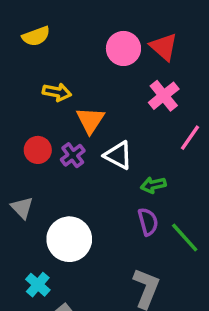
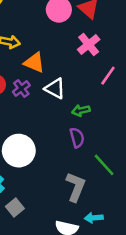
orange triangle: (90, 120) -> (34, 63), turned -40
green line: (185, 237) -> (104, 165), moved

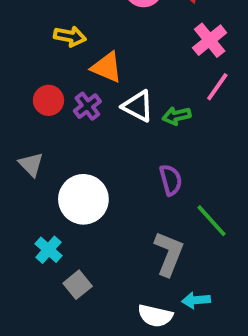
pink cross: (89, 45) -> (210, 40), moved
green arrow: (81, 110) -> (177, 116), moved

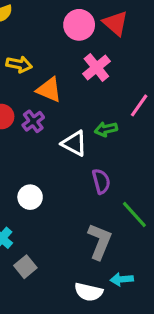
pink cross: (210, 40) -> (96, 68), moved
white triangle: (138, 106) -> (74, 143), moved
white circle: (83, 199) -> (30, 197), size x0.6

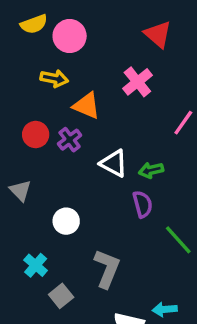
pink circle: (79, 25) -> (70, 36), moved
green arrow: (106, 129) -> (151, 170), moved
gray L-shape: (100, 241) -> (107, 269), moved

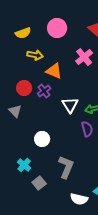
yellow semicircle: (34, 24) -> (23, 33), moved
pink circle: (70, 36) -> (57, 28), moved
white triangle: (114, 163) -> (70, 105), turned 30
gray triangle: (20, 191) -> (15, 111), moved

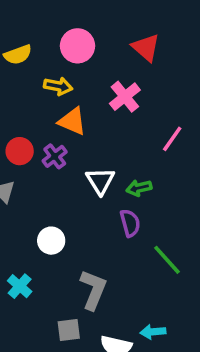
yellow arrow: (35, 55) -> (58, 86), moved
gray square: (39, 183) -> (69, 330), moved, turned 32

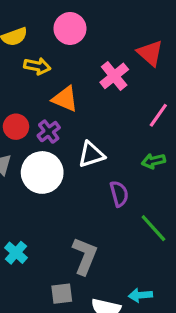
red triangle: (146, 48) -> (150, 53), moved
yellow arrow: (58, 86) -> (37, 66), moved
white triangle: (100, 181) -> (91, 154), turned 44
green arrow: (139, 188) -> (153, 161), moved
white circle: (51, 241) -> (42, 172), moved, size x1.6

